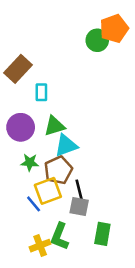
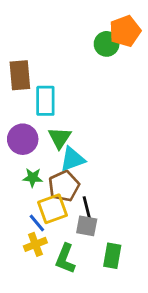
brown rectangle: (18, 69) -> (20, 75), turned -48
cyan rectangle: (41, 92) -> (45, 101), size x1.5
green triangle: (54, 126) -> (60, 138), turned -40
yellow cross: (40, 246) -> (35, 244), moved

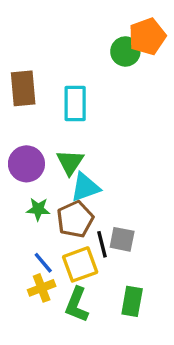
cyan rectangle: (45, 101) -> (75, 103), moved
yellow square: (53, 209) -> (80, 264), moved
gray square: (87, 226) -> (122, 239), moved

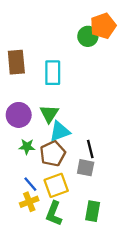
black line: (102, 244) -> (90, 149), moved

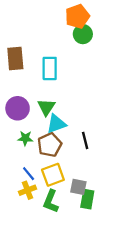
orange pentagon: (103, 26) -> (77, 16), moved
gray square: (86, 168) -> (78, 187), moved

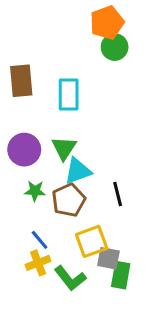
yellow square: (53, 175) -> (92, 241), moved
green L-shape: (51, 201) -> (70, 278), turned -60

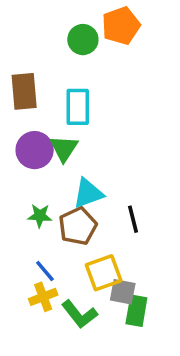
green circle: (115, 47) -> (83, 40), moved
green triangle: (64, 148) -> (64, 148), moved
purple circle: (24, 150) -> (35, 150), moved

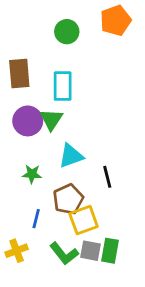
orange pentagon: (121, 26) -> (116, 20), moved
brown pentagon: (78, 226) -> (68, 199), moved
blue line: (45, 271) -> (36, 219), turned 54
gray square: (123, 292) -> (91, 251), moved
yellow cross: (43, 297) -> (17, 251), moved

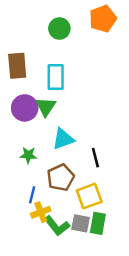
yellow square: (84, 220) -> (89, 196), moved
yellow cross: (17, 251) -> (41, 212), moved

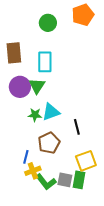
green star: (28, 155) -> (35, 115), moved
yellow square: (89, 196) -> (86, 161), moved

